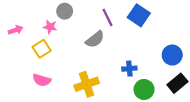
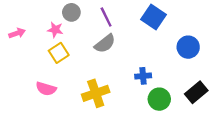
purple line: (107, 17) -> (106, 17), moved
yellow square: (42, 49) -> (59, 53), moved
blue circle: (172, 55) -> (188, 47), moved

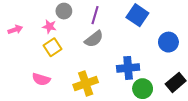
purple line: (106, 17) -> (95, 15), turned 42
blue cross: (143, 76) -> (128, 68), size x1.5

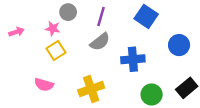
blue cross: (128, 68) -> (133, 59), moved

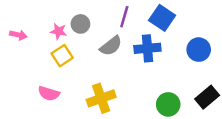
gray circle: (68, 12) -> (80, 24), moved
purple line: (101, 16) -> (124, 17), moved
pink arrow: (16, 32) -> (18, 35), turned 32
blue cross: (133, 59) -> (147, 48), moved

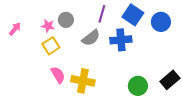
pink arrow: (18, 35) -> (15, 29), turned -64
blue circle: (199, 50) -> (161, 22), moved
pink semicircle: (49, 93) -> (58, 75), moved, turned -138
yellow cross: (101, 98) -> (83, 81), turned 30

